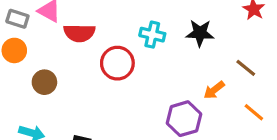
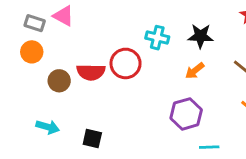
red semicircle: (79, 33) -> (91, 72), moved
orange arrow: (214, 90) -> (195, 71), moved

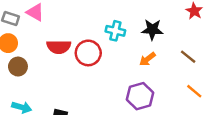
red semicircle: (91, 72) -> (59, 47), moved
brown circle: (59, 81) -> (18, 67), moved

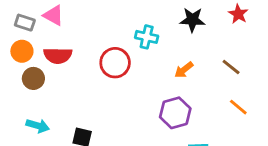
black star: (152, 30) -> (192, 20), moved
red semicircle: (59, 47) -> (58, 56), moved

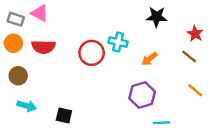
red star: (238, 14) -> (195, 34), moved
cyan cross: (147, 37) -> (118, 42), moved
brown circle: (33, 78) -> (18, 76), moved

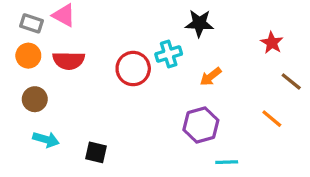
black star: (157, 17) -> (199, 23), moved
cyan cross: (118, 42) -> (169, 54), turned -30
brown line: (189, 56) -> (291, 81), moved

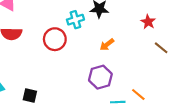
cyan cross: (169, 54) -> (75, 20), moved
orange line: (272, 119) -> (138, 94), moved

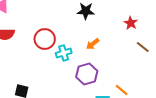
cyan cross: (75, 20) -> (64, 53), moved

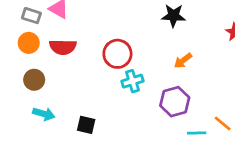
cyan cross: (64, 53) -> (132, 81), moved

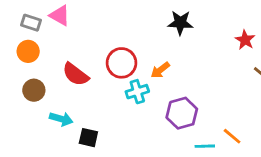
red semicircle: (63, 47) -> (76, 74), moved, turned 36
orange arrow: (183, 61) -> (160, 70), moved
cyan arrow: (44, 114) -> (61, 119), moved

